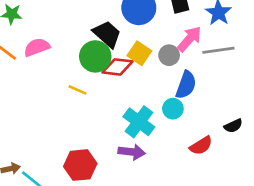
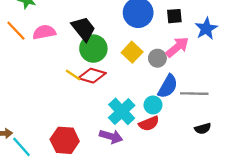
black trapezoid: (107, 34) -> (83, 29), moved
gray line: (218, 50) -> (194, 94), moved
red diamond: (118, 67) -> (92, 76), moved
red semicircle: (201, 146) -> (149, 123), moved

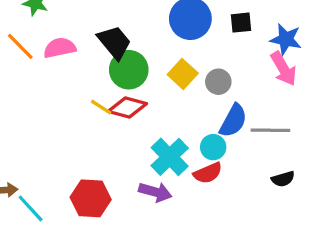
blue star: (206, 29) -> (286, 39), turned -30
pink arrow: (177, 47) -> (284, 69), moved, turned 100

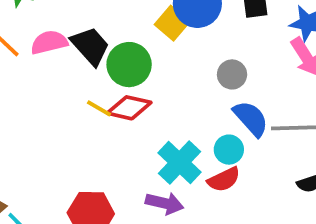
black trapezoid: (114, 42) -> (90, 46), moved
yellow square: (183, 74) -> (172, 23), moved
blue semicircle: (233, 121) -> (251, 119), turned -68

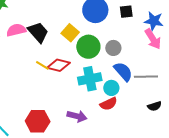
yellow square: (172, 23) -> (70, 33), moved
green circle: (129, 65) -> (88, 47), moved
cyan cross: (179, 163) -> (90, 79), moved, turned 35

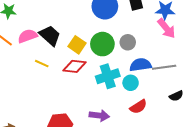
yellow square: (70, 33) -> (77, 45), moved
yellow line: (42, 65) -> (42, 64), moved
blue semicircle: (123, 72) -> (140, 65), turned -50
red semicircle: (109, 104) -> (138, 107), moved

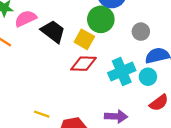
pink semicircle: (28, 36) -> (26, 18), moved
green circle: (102, 44) -> (101, 19), moved
yellow line: (42, 64) -> (42, 114), moved

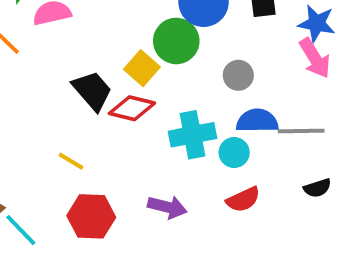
black trapezoid: (53, 31) -> (92, 91), moved
yellow line: (42, 114) -> (71, 161), moved

